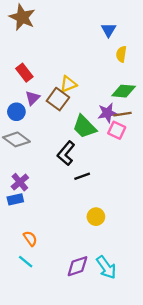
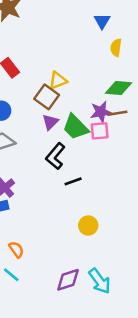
purple triangle: (33, 98) -> (50, 122), moved
pink square: (117, 130) -> (100, 131), moved, turned -30

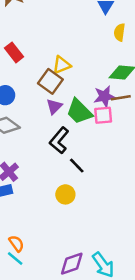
black line: (73, 181) -> (77, 166), turned 66
yellow circle: (88, 226) -> (65, 194), moved
orange semicircle: (16, 249) -> (16, 243), moved

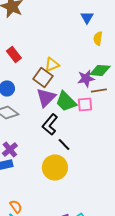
purple star: (104, 96) -> (86, 78), moved
purple triangle: (54, 106) -> (46, 97), size x1.5
yellow circle: (65, 194) -> (55, 167), size x1.6

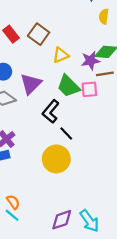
yellow triangle: (52, 64) -> (61, 55), moved
brown square: (43, 77) -> (39, 34), moved
purple triangle: (46, 97) -> (31, 84), moved

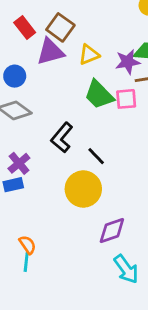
purple triangle: (31, 84) -> (50, 52), moved, turned 30
black L-shape: (51, 111) -> (62, 138), moved
cyan line: (12, 215) -> (26, 262), turned 56
purple diamond: (62, 220) -> (112, 230), moved

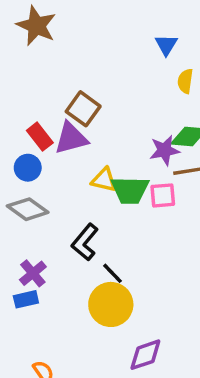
red rectangle: (25, 27) -> (40, 137), moved
yellow triangle: (89, 55) -> (104, 180), moved, turned 35
green trapezoid: (99, 95) -> (130, 190), turned -44
black line: (96, 156) -> (113, 273), moved

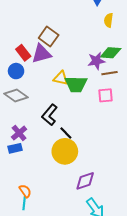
pink square: (163, 195) -> (105, 95), moved

